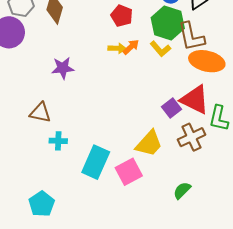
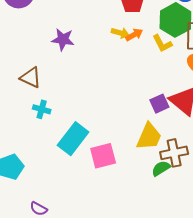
brown cross: (192, 137) -> (174, 153), moved
yellow trapezoid: (149, 144) -> (149, 137), moved, turned -32
green semicircle: (182, 190) -> (161, 168), moved

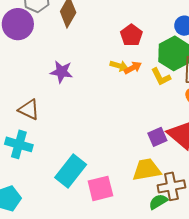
cyan cross: (42, 109) -> (19, 144), moved, size x1.5
yellow trapezoid: (149, 137) -> (147, 170), turned -124

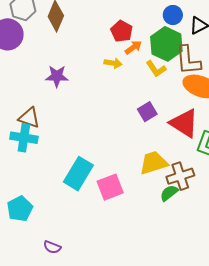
orange arrow: (133, 68) -> (133, 47), moved
purple square: (157, 137) -> (147, 112), moved
cyan cross: (19, 144) -> (24, 138), moved

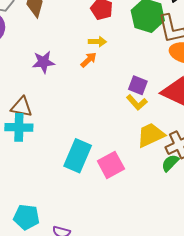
orange arrow: (133, 47) -> (89, 60), moved
yellow L-shape: (156, 69) -> (137, 102), moved
purple square: (147, 112) -> (138, 85), turned -30
cyan pentagon: (20, 209) -> (26, 217), moved, turned -30

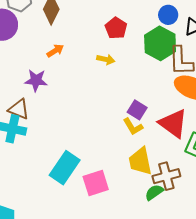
orange arrow: (89, 60) -> (55, 51), moved
purple star: (43, 62) -> (36, 80), moved
yellow trapezoid: (151, 135) -> (140, 161), turned -88

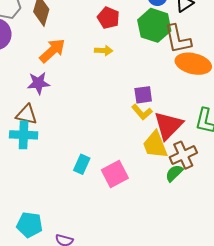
orange arrow: (55, 51) -> (52, 51), size x1.6
purple square: (137, 110) -> (143, 95), turned -30
red triangle: (173, 124) -> (168, 125), moved, turned 48
cyan rectangle: (65, 168) -> (82, 164), size x0.6

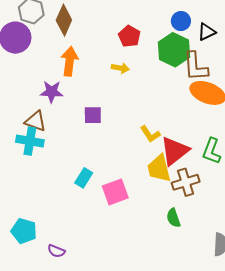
orange arrow: (52, 51) -> (70, 61), turned -48
purple square: (143, 95) -> (93, 115), moved
green semicircle: (174, 173) -> (173, 218), moved, turned -72

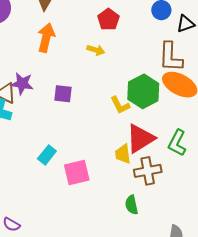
green hexagon: (174, 50) -> (143, 91), moved
purple star: (52, 92) -> (22, 84), moved
yellow L-shape: (150, 134) -> (120, 105), moved
yellow trapezoid: (159, 168) -> (123, 154), size x0.7

